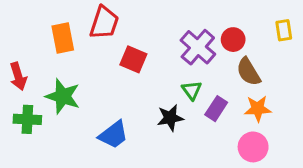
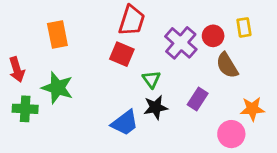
red trapezoid: (104, 23) -> (132, 20), moved
yellow rectangle: (284, 30) -> (244, 27), moved
green triangle: (192, 90) -> (151, 79), moved
orange star: (258, 109) -> (252, 109), moved
blue trapezoid: (113, 135) -> (125, 123), moved

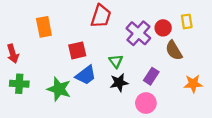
red square: (122, 54) -> (77, 50), moved, turned -36
green star: (57, 88) -> (59, 89), moved
blue trapezoid: (125, 123) -> (86, 75), moved
pink circle: (231, 134) -> (146, 103), moved

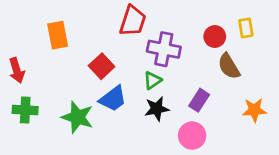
purple cross: (138, 33) -> (164, 49), moved, turned -30
red square: (77, 50) -> (102, 66), turned -30
green triangle: (116, 61) -> (152, 80), turned 32

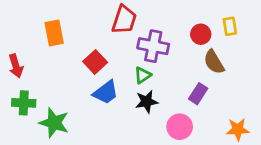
purple rectangle: (199, 100) -> (198, 94), moved
orange star: (254, 110) -> (238, 129), moved
green star: (77, 117) -> (54, 123), moved

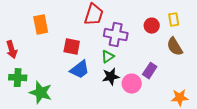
red square: (95, 62) -> (72, 47), turned -36
brown semicircle: (214, 62) -> (175, 47), moved
pink circle: (180, 127) -> (132, 84), moved

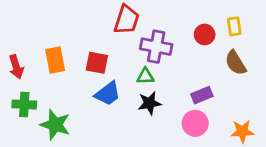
orange rectangle: (41, 25) -> (55, 60), moved
green triangle: (108, 57) -> (145, 76), turned 32
purple rectangle: (150, 71) -> (202, 95), turned 35
pink circle: (132, 84) -> (195, 123), moved

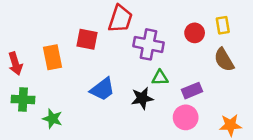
red square: (97, 63) -> (87, 39), moved
green triangle: (145, 76) -> (160, 78), moved
green star: (55, 125) -> (52, 119), size x0.7

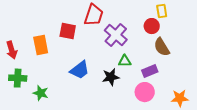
yellow rectangle: (223, 25) -> (162, 11), moved
purple cross: (148, 44) -> (116, 35), turned 30
brown semicircle: (224, 60) -> (162, 47), moved

